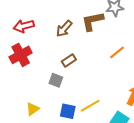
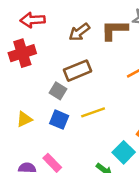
brown rectangle: (69, 61) -> (78, 71), size x1.5
yellow line: (90, 106) -> (93, 112), moved
blue square: (68, 111) -> (59, 120), moved

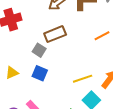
yellow line: (93, 112) -> (83, 79), moved

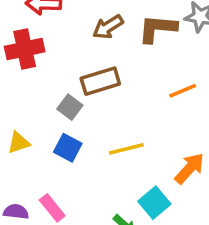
yellow line: (83, 79) -> (126, 149), moved

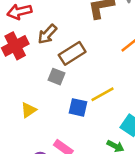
brown arrow: (108, 27) -> (47, 34), moved
blue square: (68, 148) -> (78, 107), moved

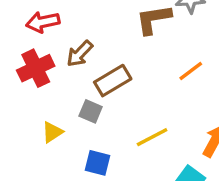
blue square: (78, 107) -> (97, 163), moved
yellow triangle: (29, 110) -> (52, 132), moved

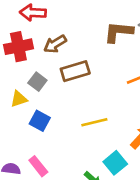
gray square: (91, 111) -> (37, 82), moved
blue square: (97, 163) -> (40, 121), moved

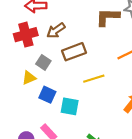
yellow line: (94, 122) -> (94, 79), moved
cyan square: (115, 163) -> (70, 106), moved, turned -36

